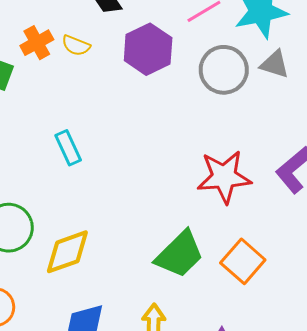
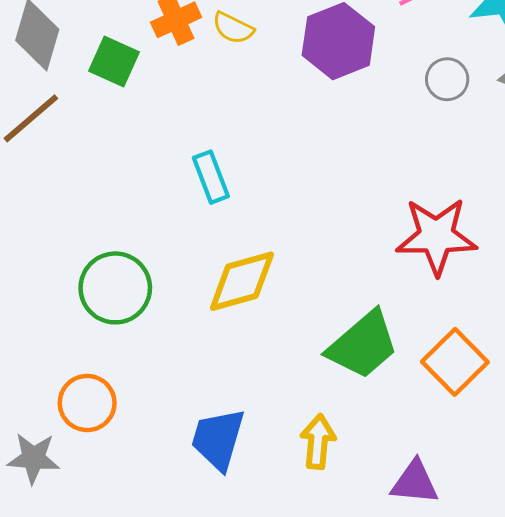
gray circle: (224, 70) -> (447, 79), size x0.6
yellow diamond: (67, 252) -> (242, 281), moved

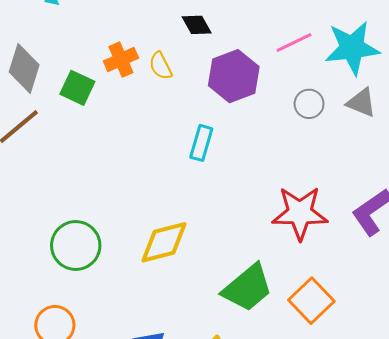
yellow semicircle: (233, 28) -> (161, 66), turned 36
cyan rectangle: (211, 177) -> (201, 143), moved, turned 36

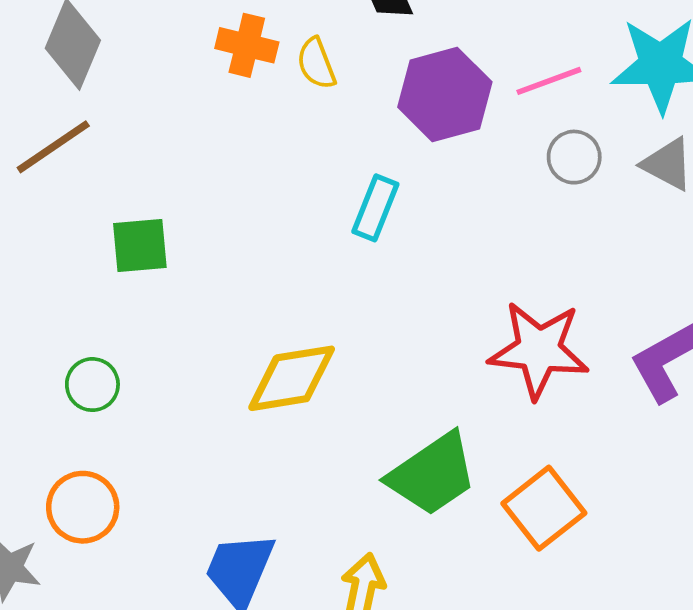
pink line: (294, 43) -> (549, 81), moved
orange cross: (121, 60) -> (247, 45), turned 32
green square: (77, 88) -> (140, 245), moved, turned -36
green circle: (76, 245) -> (92, 385), moved, size x0.6

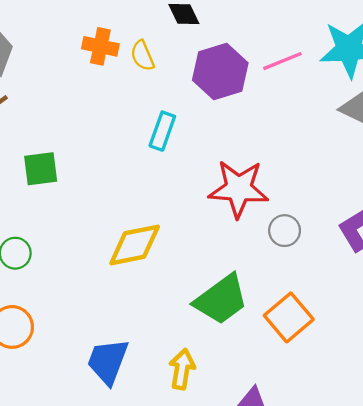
gray circle: (574, 157) -> (285, 231), moved
cyan rectangle: (375, 208) -> (162, 131), moved
red star: (539, 350) -> (239, 189), moved

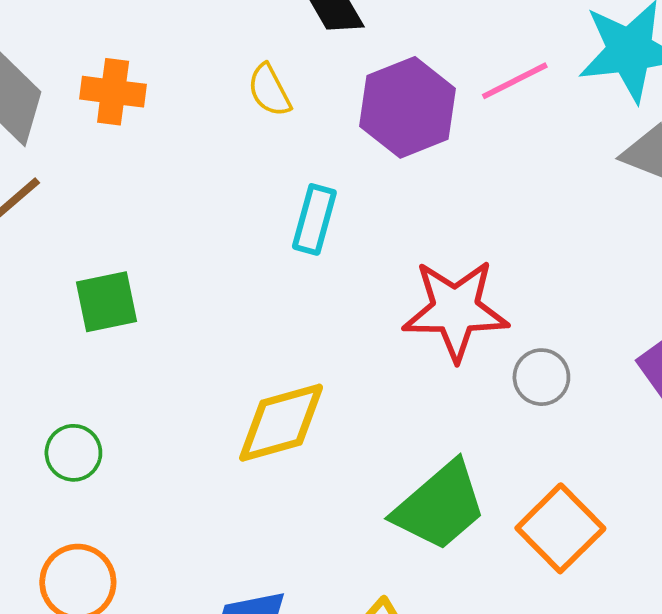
orange cross: (100, 46) -> (113, 92), moved

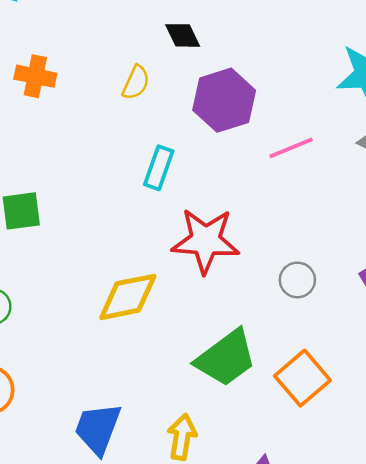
pink line: (515, 81) -> (291, 148), moved
yellow semicircle: (269, 90) -> (136, 83), turned -132
red star: (455, 310) -> (206, 241), moved

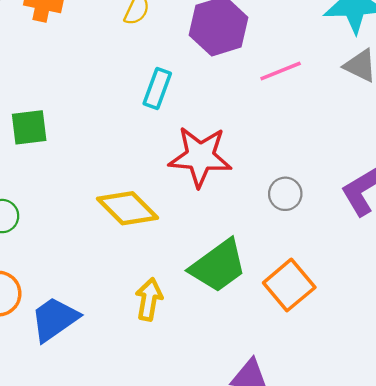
yellow diamond: (128, 297) -> (128, 208), turned 56
blue trapezoid: (98, 429) -> (55, 319), moved, turned 34
yellow arrow: (182, 437) -> (149, 299), moved

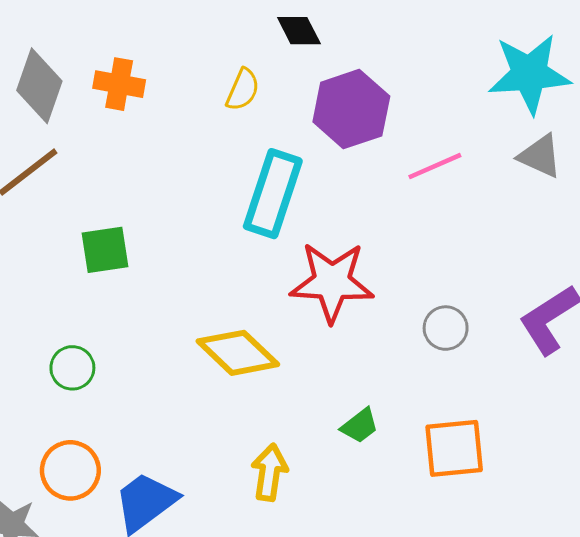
cyan rectangle: (157, 88) -> (273, 194), size x1.6
green trapezoid: (218, 266) -> (360, 426), size x0.5
orange square: (289, 285) -> (454, 448), turned 36

